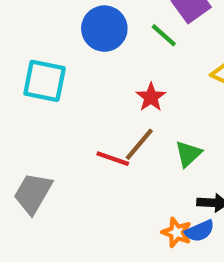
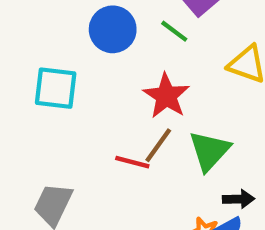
red star: (151, 97) -> (166, 96), size x1.5
green triangle: (188, 154) -> (209, 151), size x1.5

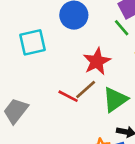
green line: (174, 31) -> (122, 28), moved
cyan square: (56, 88) -> (32, 42), turned -32

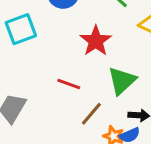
brown line: (86, 90) -> (91, 114), moved

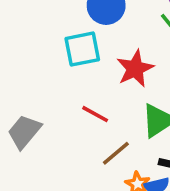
cyan square: (21, 29) -> (82, 49), moved

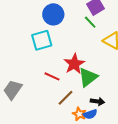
red star: (135, 69) -> (74, 64), moved

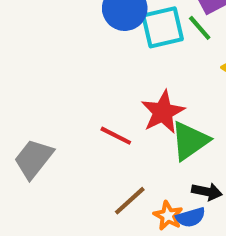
cyan square: (42, 40) -> (163, 27), moved
brown line: (66, 98) -> (130, 201), moved

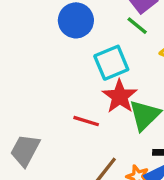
cyan square: (163, 27) -> (111, 63), moved

